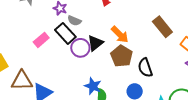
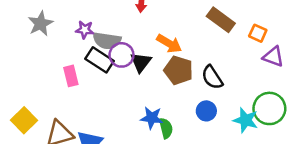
gray semicircle: (74, 21) -> (107, 41), size x1.5
pink rectangle: (41, 40) -> (71, 76), turned -49
purple circle: (80, 48) -> (122, 55), moved

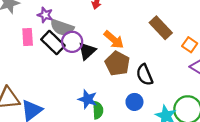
pink rectangle: (71, 76) -> (28, 37), moved

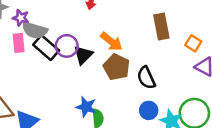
purple star: (45, 15) -> (21, 18), moved
gray semicircle: (62, 28) -> (35, 30), moved
brown rectangle: (161, 28) -> (161, 27), turned 35
blue circle: (134, 102) -> (149, 110), moved

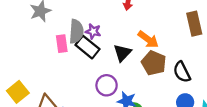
purple star: (21, 18) -> (93, 31), moved
gray semicircle: (35, 30) -> (76, 31), turned -100
purple circle: (67, 46) -> (107, 85), moved

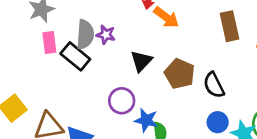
orange arrow: (148, 39) -> (166, 17), moved
pink rectangle: (62, 44) -> (49, 42), moved
black rectangle: (88, 47) -> (75, 56), moved

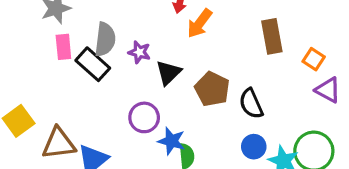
orange arrow: (166, 17) -> (199, 23), turned 88
purple star: (106, 35) -> (139, 52), moved

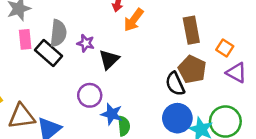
brown pentagon: (212, 89) -> (192, 69), moved
blue circle: (254, 147) -> (177, 118), size x1.5

